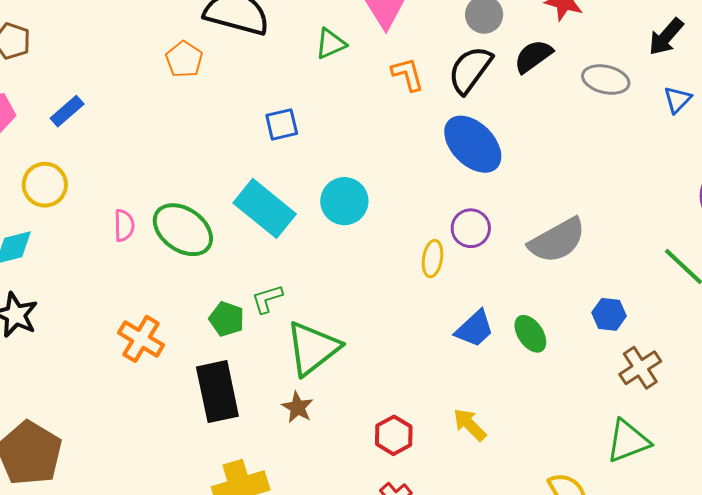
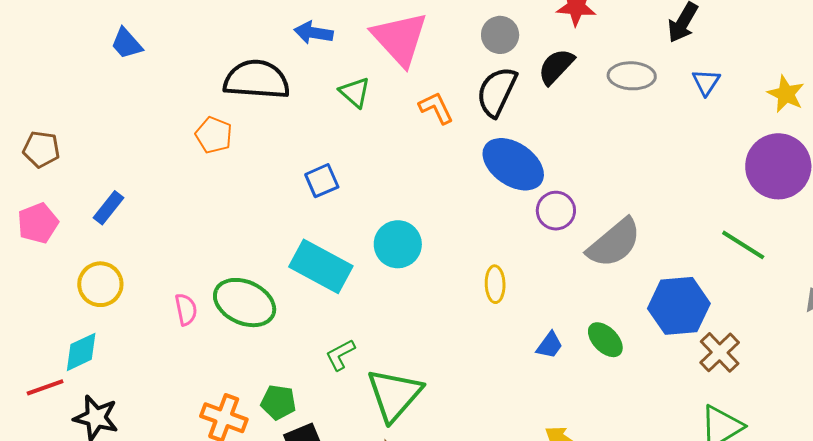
green triangle: (331, 44) -> (355, 92), turned -44
purple circle: (471, 228) -> (556, 211), moved
blue hexagon: (609, 314) -> (679, 306), size x1.8
green pentagon: (227, 319) -> (278, 402), moved
blue trapezoid: (475, 329) -> (550, 345), size x0.7

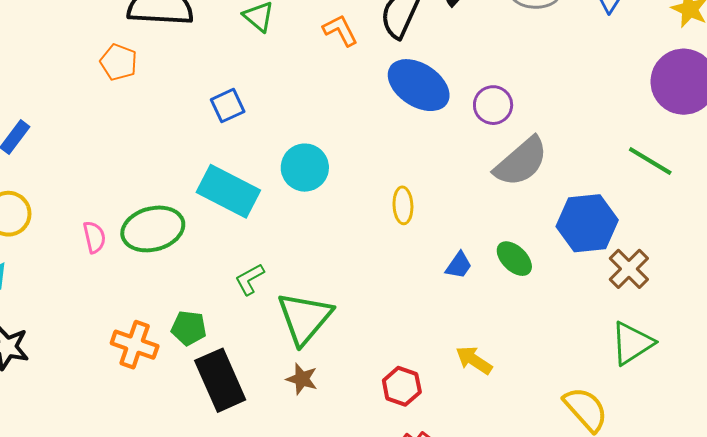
purple circle: (556, 211) -> (493, 105), moved
green ellipse: (245, 303) -> (153, 229), turned -38

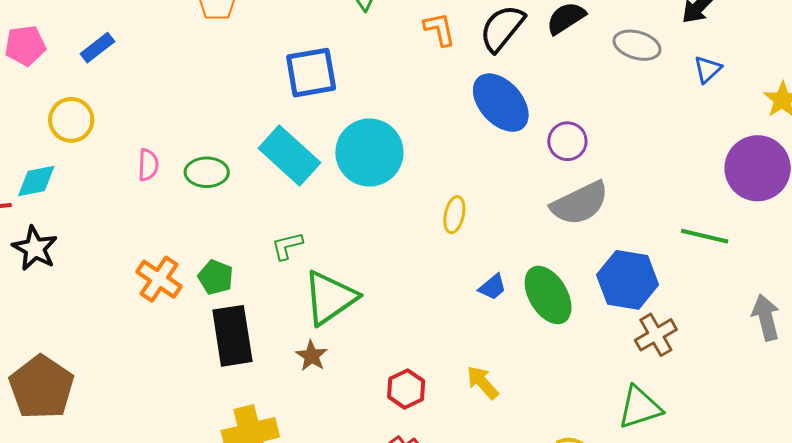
blue square: (228, 106) -> (311, 73), size x1.6
green line: (650, 161) -> (705, 236), turned -33
cyan circle: (305, 168) -> (369, 153), size x1.4
green ellipse: (153, 229) -> (207, 172), size x0.7
green ellipse: (514, 259) -> (548, 295), size x1.5

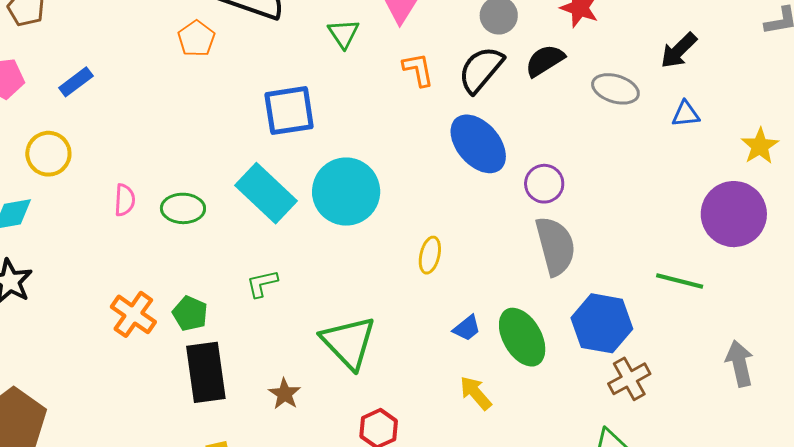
blue triangle: (708, 69) -> (686, 114), turned 36
gray semicircle: (580, 203) -> (555, 246), turned -80
green triangle: (330, 298) -> (349, 342), moved, turned -40
yellow arrow: (483, 382) -> (476, 393), moved

